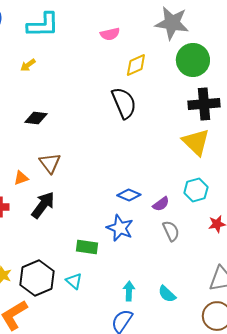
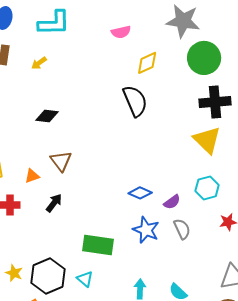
black arrow: (43, 205) -> (54, 203), size x0.7
blue star: (120, 228) -> (146, 230), moved
green rectangle: (87, 247) -> (98, 245), size x1.4

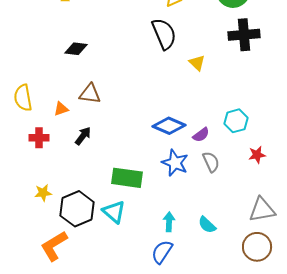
yellow triangle: (207, 140) -> (197, 63), moved, size x0.6
brown triangle: (61, 161) -> (90, 94), turned -45
blue diamond: (140, 193) -> (169, 126), size x1.4
yellow star: (14, 273) -> (43, 193), moved, turned -30
cyan triangle: (85, 279) -> (114, 212), size x1.4

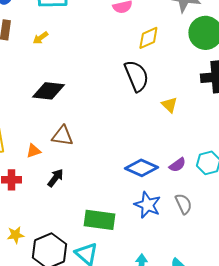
black diamond: (76, 49) -> (48, 91), size x1.4
purple semicircle: (201, 135) -> (177, 165), moved

